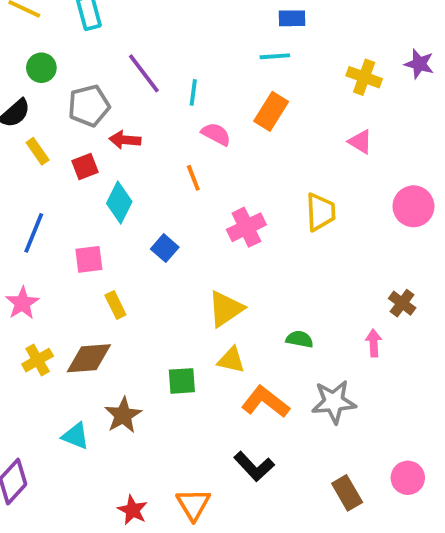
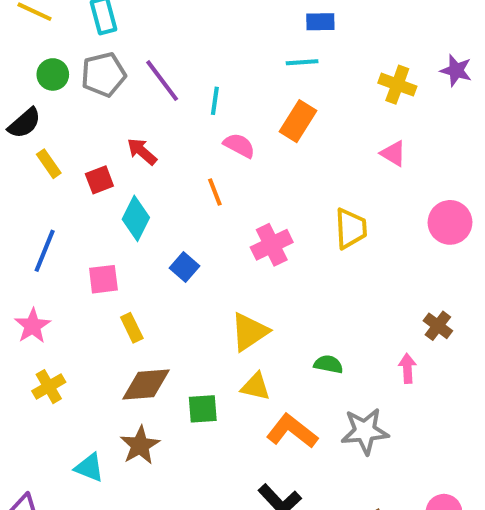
gray pentagon: (89, 106) -> (103, 74), moved
red arrow: (125, 140) -> (142, 151), turned 36
brown diamond: (89, 358) -> (146, 385), moved

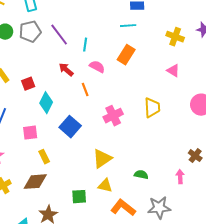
red arrow: (142, 151) -> (66, 70), moved
blue square: (185, 267) -> (70, 127), size x1.5
brown diamond: (146, 385) -> (35, 182), moved

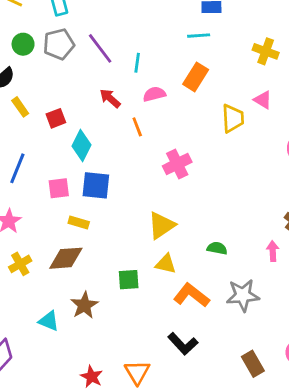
pink semicircle: (97, 67) -> (154, 94), turned -42
yellow trapezoid: (152, 108) -> (233, 118), moved
blue square: (70, 127) -> (96, 185), moved, turned -35
yellow rectangle: (44, 157) -> (79, 223), turned -48

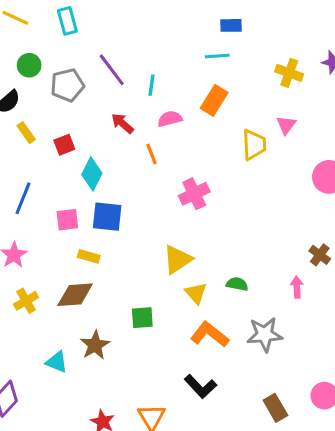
gray pentagon: (59, 44) -> (67, 85), moved
pink triangle: (263, 100) -> (286, 125), turned 36
yellow triangle: (166, 264) -> (196, 293), moved, turned 35

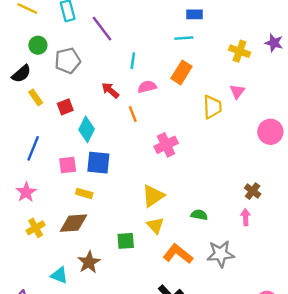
purple line: (112, 70) -> (102, 29), moved
brown cross: (320, 255) -> (253, 191), moved
yellow triangle: (196, 293) -> (155, 225), moved

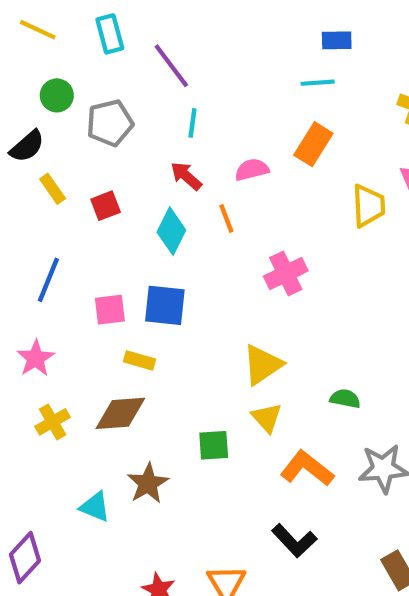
cyan line: (133, 61) -> (192, 123), moved
cyan diamond: (87, 129) -> (171, 231), moved

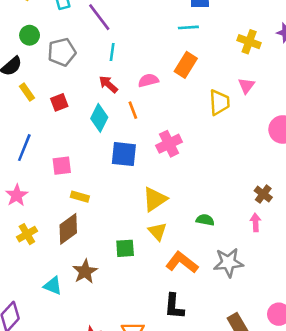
blue square: (165, 305) -> (124, 154), moved
brown diamond: (120, 413) -> (68, 229), turned -32
black L-shape: (294, 541) -> (174, 306), turned 48

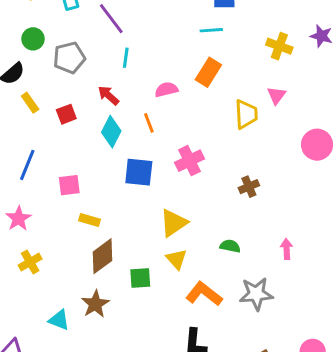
red arrow: (108, 84) -> (108, 95), moved
brown cross: (263, 194) -> (249, 187), moved, turned 30
brown diamond: (68, 229) -> (103, 256), moved

